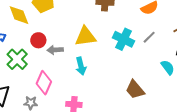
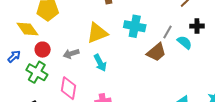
gray line: (149, 37) -> (167, 32), moved
red circle: (38, 40) -> (43, 50), moved
brown trapezoid: (135, 90) -> (156, 52), moved, turned -75

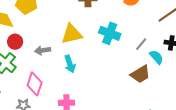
brown trapezoid: (156, 52) -> (140, 74), moved

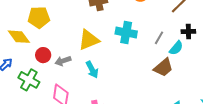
red circle: (15, 42) -> (43, 55), moved
cyan semicircle: (156, 57) -> (176, 48), turned 91

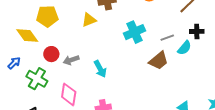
cyan cross: (126, 33) -> (134, 32), turned -35
gray line: (159, 38) -> (167, 38), turned 40
yellow triangle: (89, 40) -> (89, 20), moved, size x0.7
brown trapezoid: (163, 68) -> (159, 61), moved

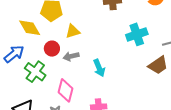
yellow triangle: (89, 20) -> (73, 31), moved
blue arrow: (14, 63) -> (14, 54), size x1.5

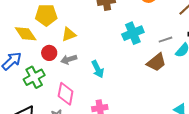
green cross: (35, 72) -> (34, 77), turned 30

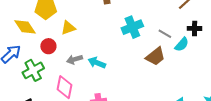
gray line: (166, 40) -> (165, 34), turned 48
gray arrow: (69, 59) -> (74, 59), moved
cyan arrow: (98, 69) -> (97, 63), turned 138

